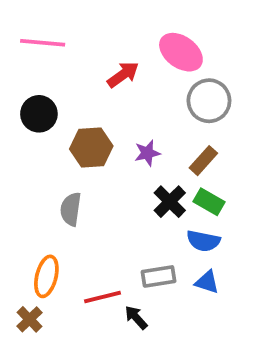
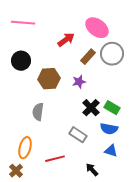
brown rectangle: (203, 161) -> (88, 57), moved
gray rectangle: (159, 276) -> (78, 135), moved, turned 42
black arrow: (136, 318) -> (92, 170), moved

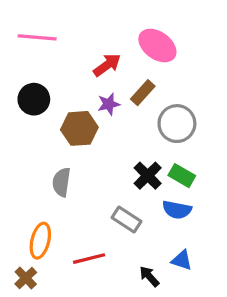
gray circle: (112, 54) -> (177, 124), moved
purple star: (79, 82) -> (109, 104), moved
blue triangle: (111, 151) -> (182, 260), moved

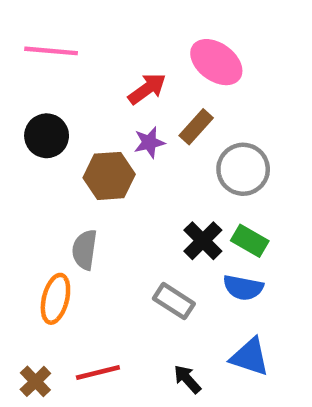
orange ellipse: (40, 241) -> (55, 299), moved
red line: (89, 259) -> (98, 373), moved
blue triangle: (182, 260) -> (250, 357), size x1.4
black arrow: (149, 276) -> (187, 379), moved

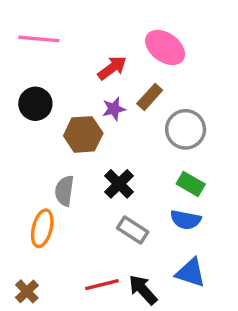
black cross: (203, 241) -> (119, 184), moved
red line: (98, 373) -> (102, 285), moved
black arrow: (187, 379) -> (143, 290), size x1.4

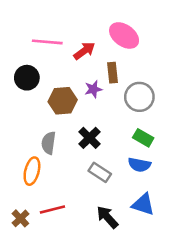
pink line: (39, 39) -> (47, 42), moved
brown rectangle: (150, 97) -> (113, 73), turned -48
purple star: (114, 109) -> (93, 89), moved
red line: (102, 285) -> (52, 209), moved

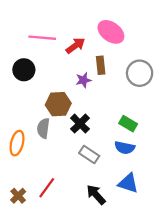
gray circle: (139, 97) -> (140, 73), moved
brown hexagon: (63, 101) -> (58, 104), moved
orange ellipse: (32, 171) -> (17, 143), moved
red line: (52, 209) -> (47, 188), turned -40

